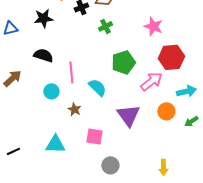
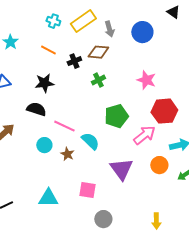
black star: (43, 18) -> (44, 83), moved
pink line: (71, 72) -> (64, 126), turned -60
brown star: (74, 109) -> (67, 154), moved

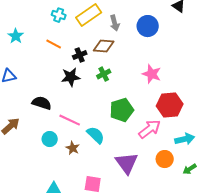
black star: (44, 83) -> (71, 77), moved

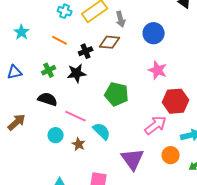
blue circle: (148, 26) -> (154, 33), moved
green cross: (104, 74) -> (49, 70), moved
green pentagon: (122, 110) -> (117, 94), moved, turned 30

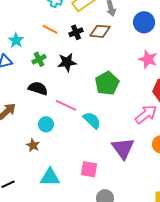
cyan star: (22, 32) -> (16, 40), moved
black cross: (86, 51) -> (76, 32), moved
green pentagon: (117, 94) -> (107, 83), turned 30
brown star: (79, 144) -> (33, 145), moved

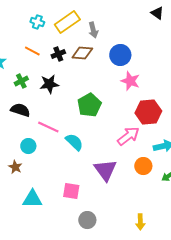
blue circle: (144, 22) -> (120, 55), moved

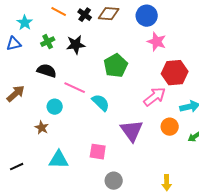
black cross: (58, 54) -> (85, 15), turned -32

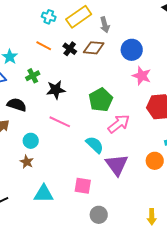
black star: (76, 45) -> (56, 90), moved
black semicircle: (47, 71) -> (17, 105), moved
pink arrow: (155, 97) -> (119, 124), moved
cyan semicircle: (101, 103) -> (95, 145), moved
cyan circle: (55, 107) -> (31, 141), moved

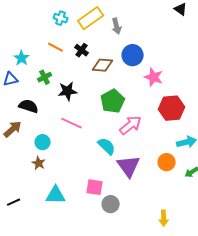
brown diamond: (94, 48) -> (103, 65), moved
blue circle: (132, 50) -> (133, 55), moved
gray circle: (99, 215) -> (111, 204), moved

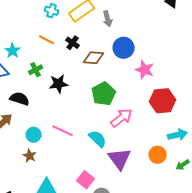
pink line: (72, 123) -> (63, 131), moved
pink square: (95, 187) -> (86, 180), turned 30

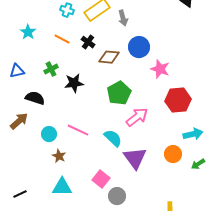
cyan star: (13, 51) -> (28, 32), moved
brown star: (30, 156) -> (59, 156), moved

